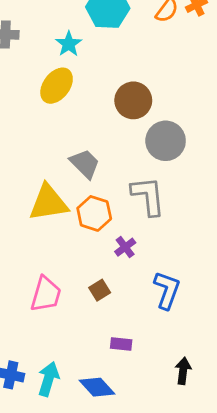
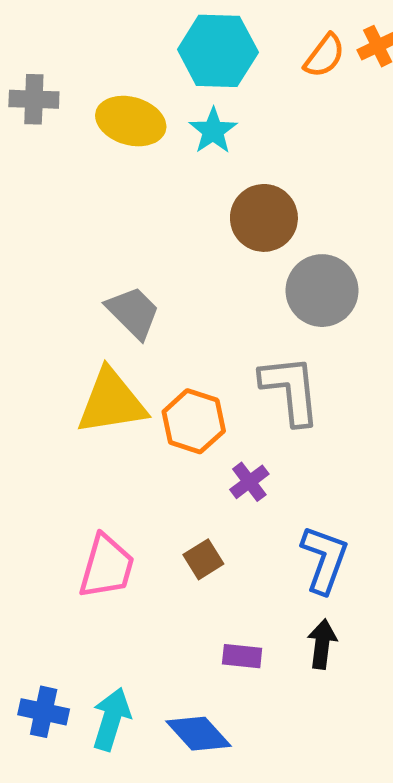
cyan star: (69, 44) -> (213, 131), moved
yellow ellipse: (57, 86) -> (131, 121), moved, turned 69
gray trapezoid: (85, 164) -> (133, 312), moved
black arrow: (183, 371) -> (322, 644), moved

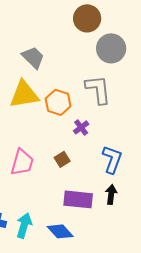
purple rectangle: (242, 656) -> (78, 199), size x1.8

